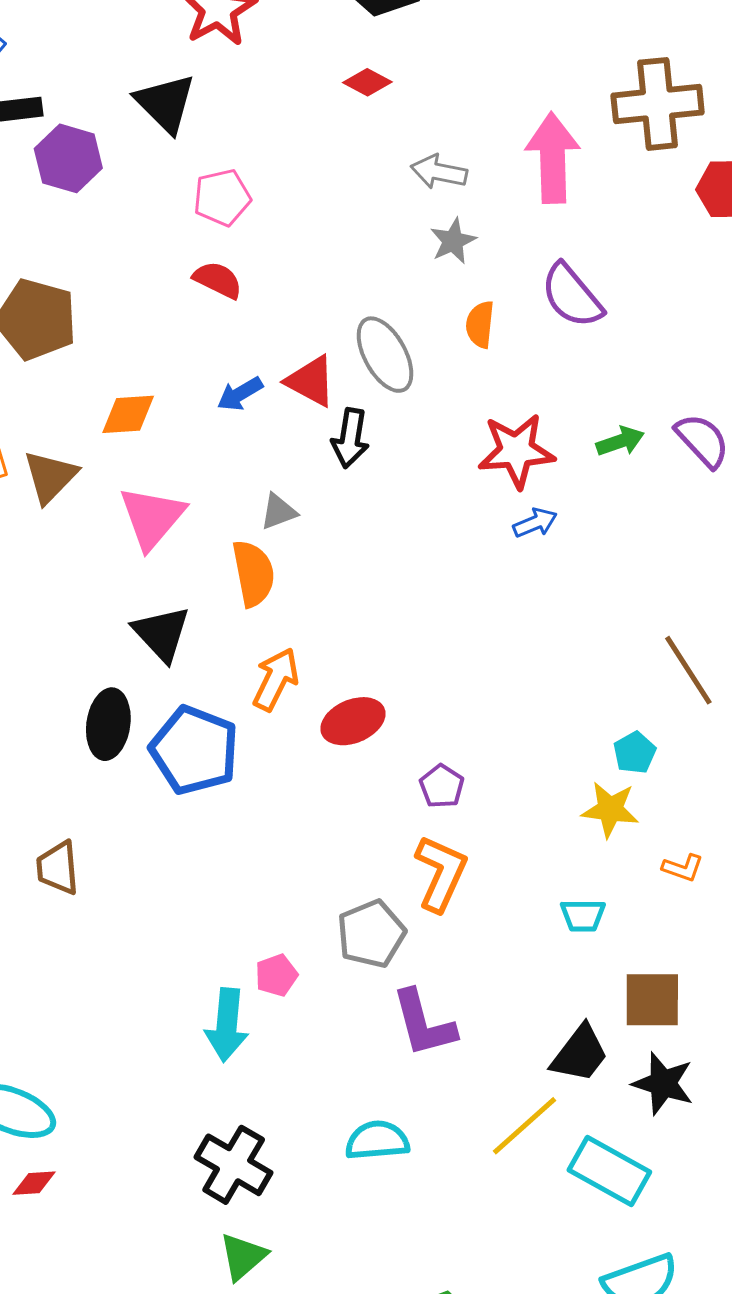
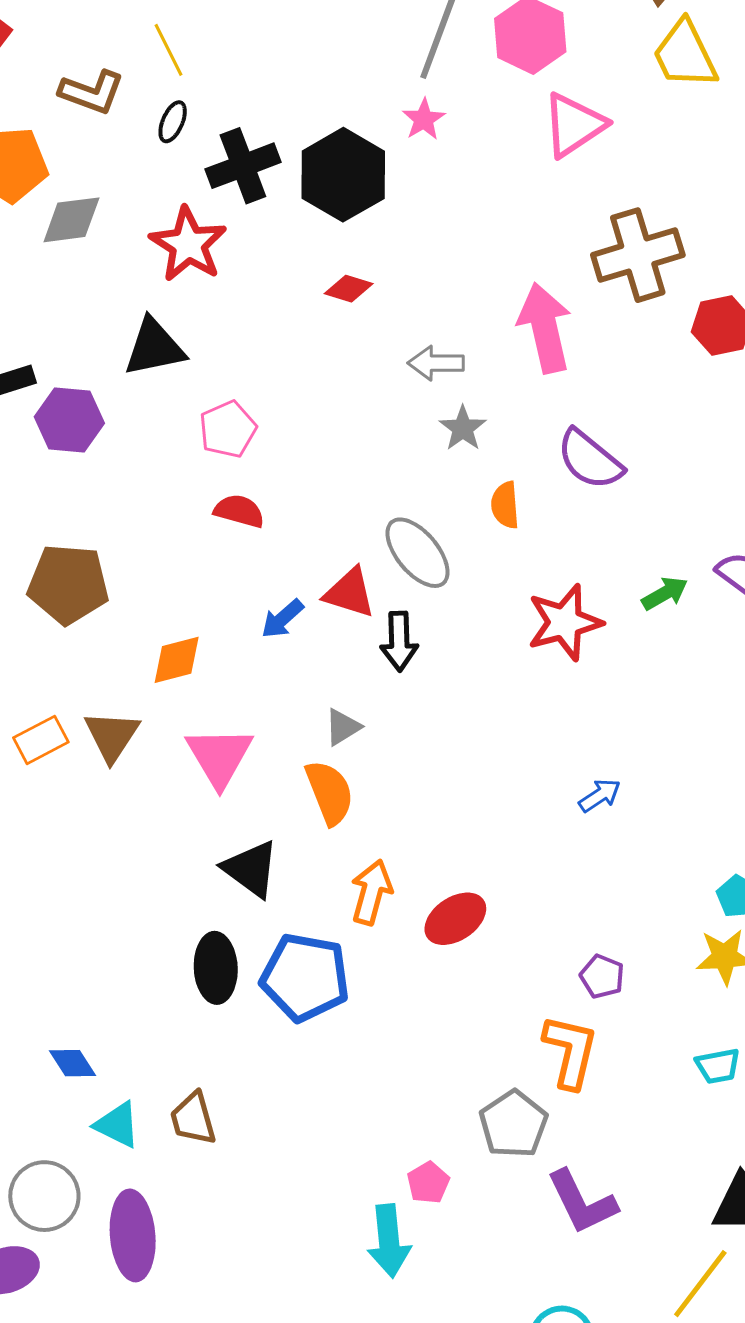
black triangle: (165, 103) -> (154, 347), turned -46
blue arrow: (535, 523) -> (600, 795), moved
purple pentagon: (442, 786) -> (602, 976), moved

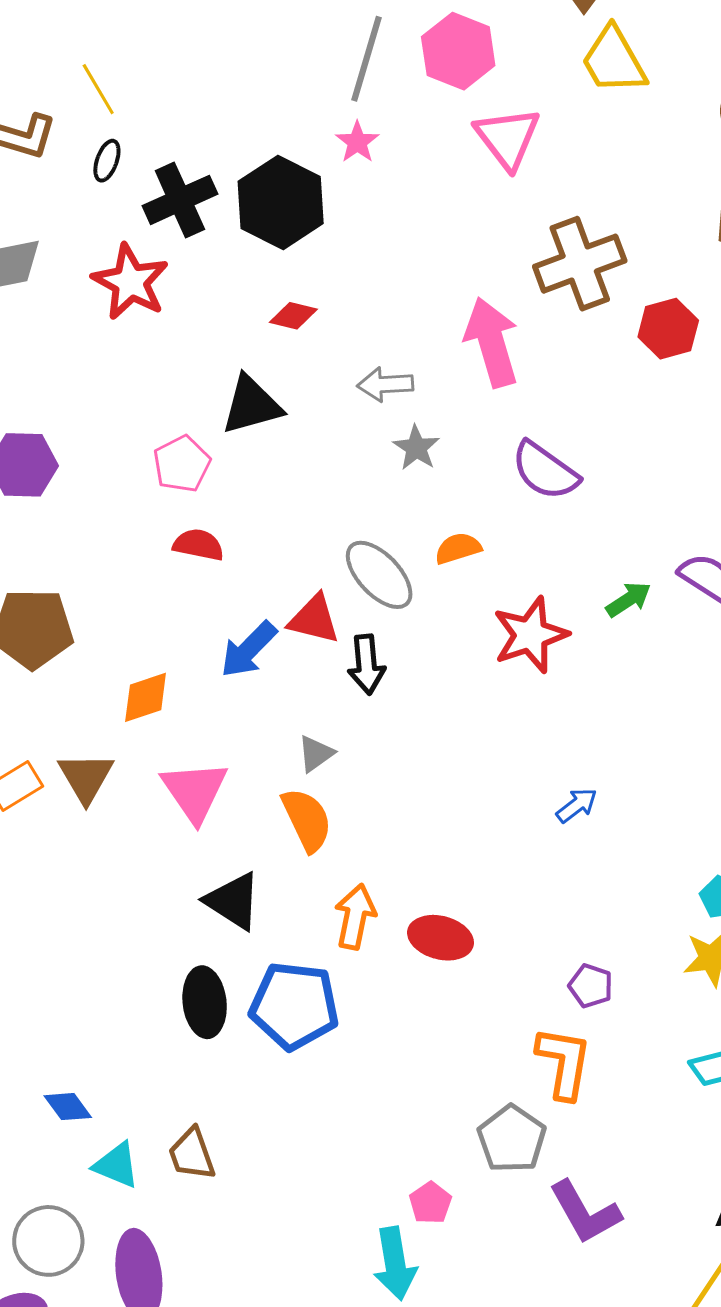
pink triangle: (574, 125) -> (508, 138), turned -30
black triangle: (154, 347) -> (252, 405), moved
orange semicircle: (505, 505) -> (458, 548), moved, turned 81
blue arrow: (282, 619) -> (249, 649), size x1.4
red ellipse: (455, 919) -> (441, 938), turned 52

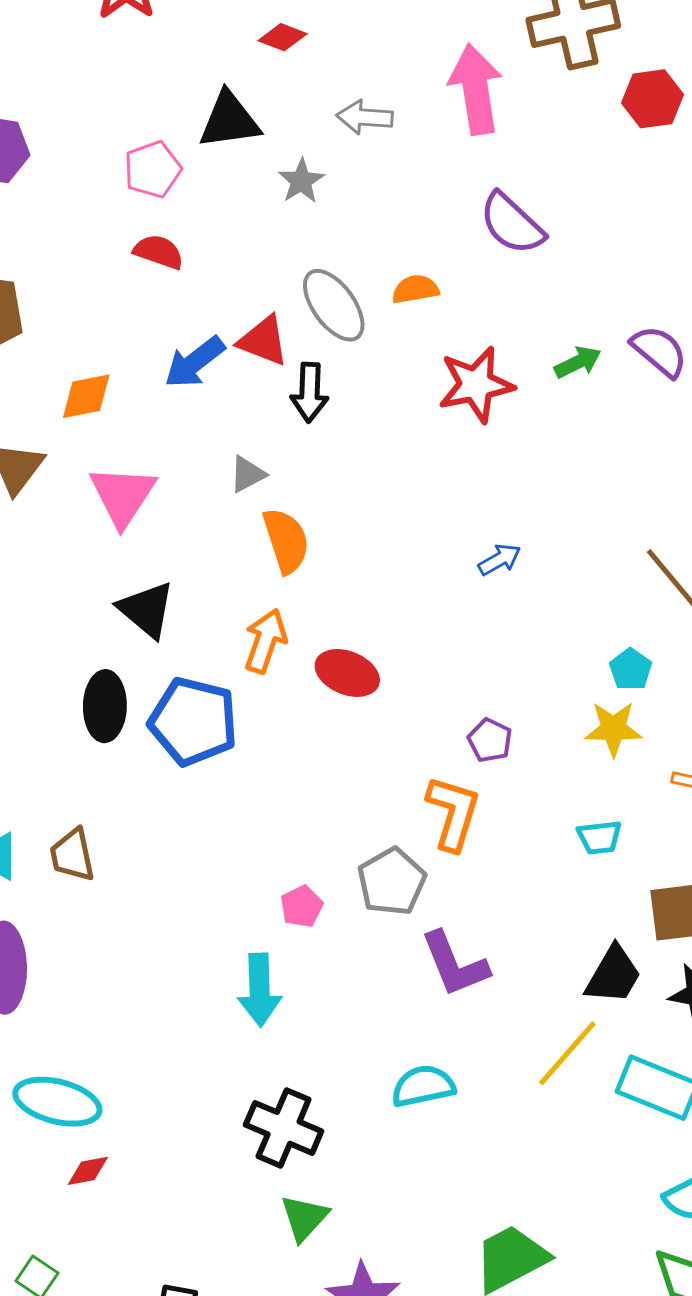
gray star: (416, 448) -> (301, 181), moved
orange semicircle: (307, 820) -> (286, 541), moved
pink pentagon: (430, 1203) -> (302, 906), moved

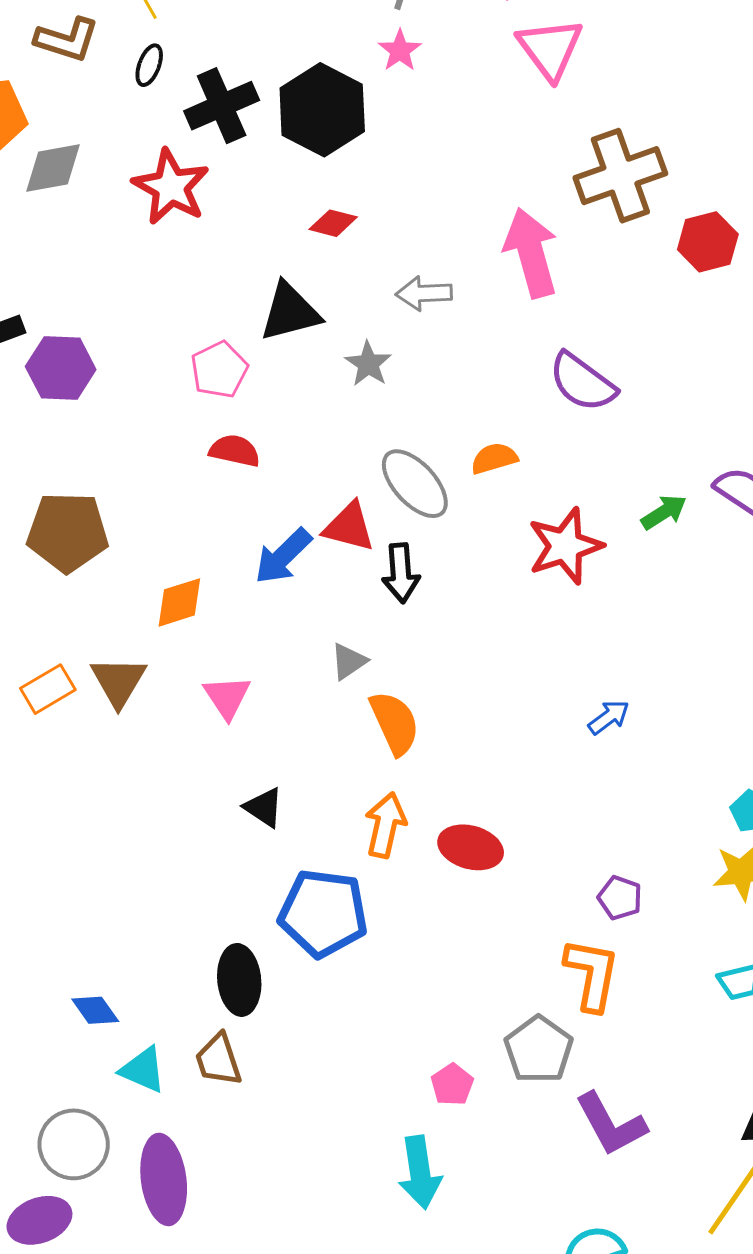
pink triangle: (123, 496) -> (227, 697), size x0.7
black triangle: (146, 610) -> (264, 807), size x0.7
black ellipse: (105, 706) -> (239, 980), moved

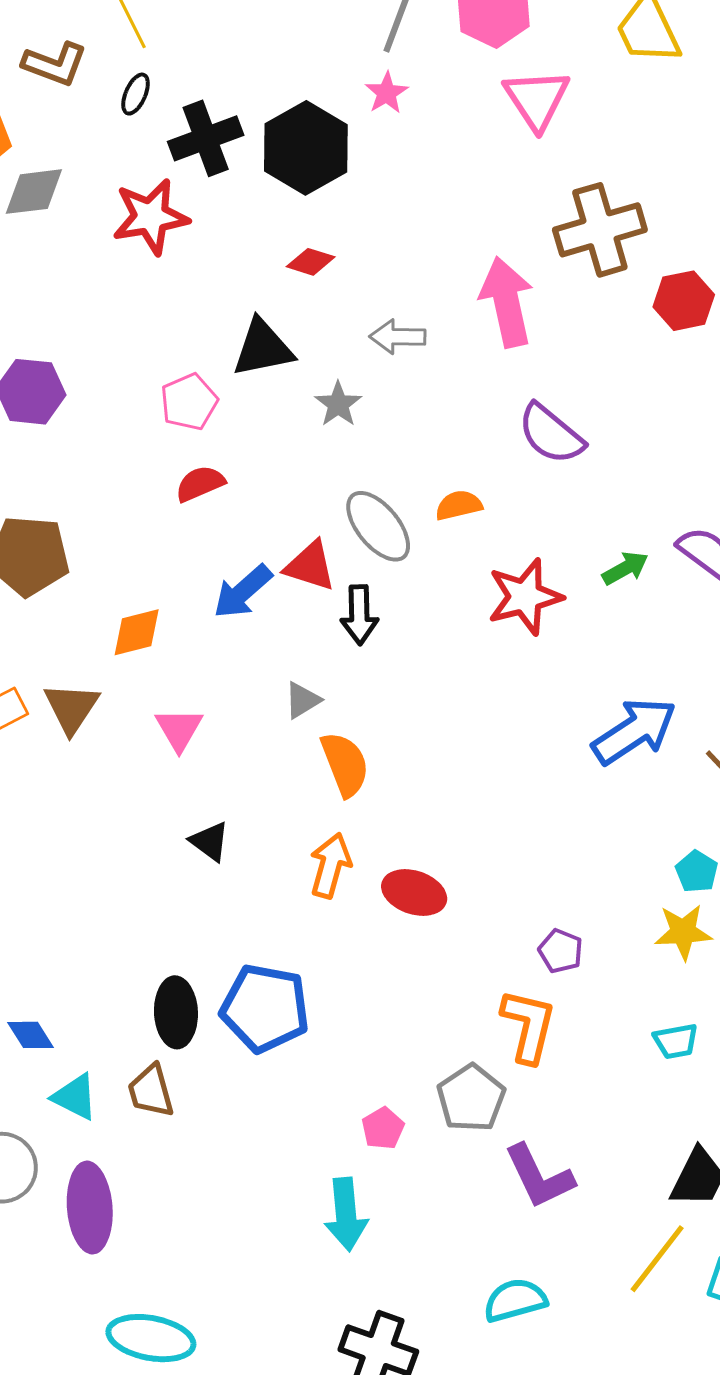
red star: (171, 187) -> (151, 217), turned 30
red semicircle: (235, 451) -> (200, 484), turned -39
blue arrow: (609, 717) -> (634, 731), moved, size x2.0
blue pentagon: (323, 913) -> (265, 1008), moved

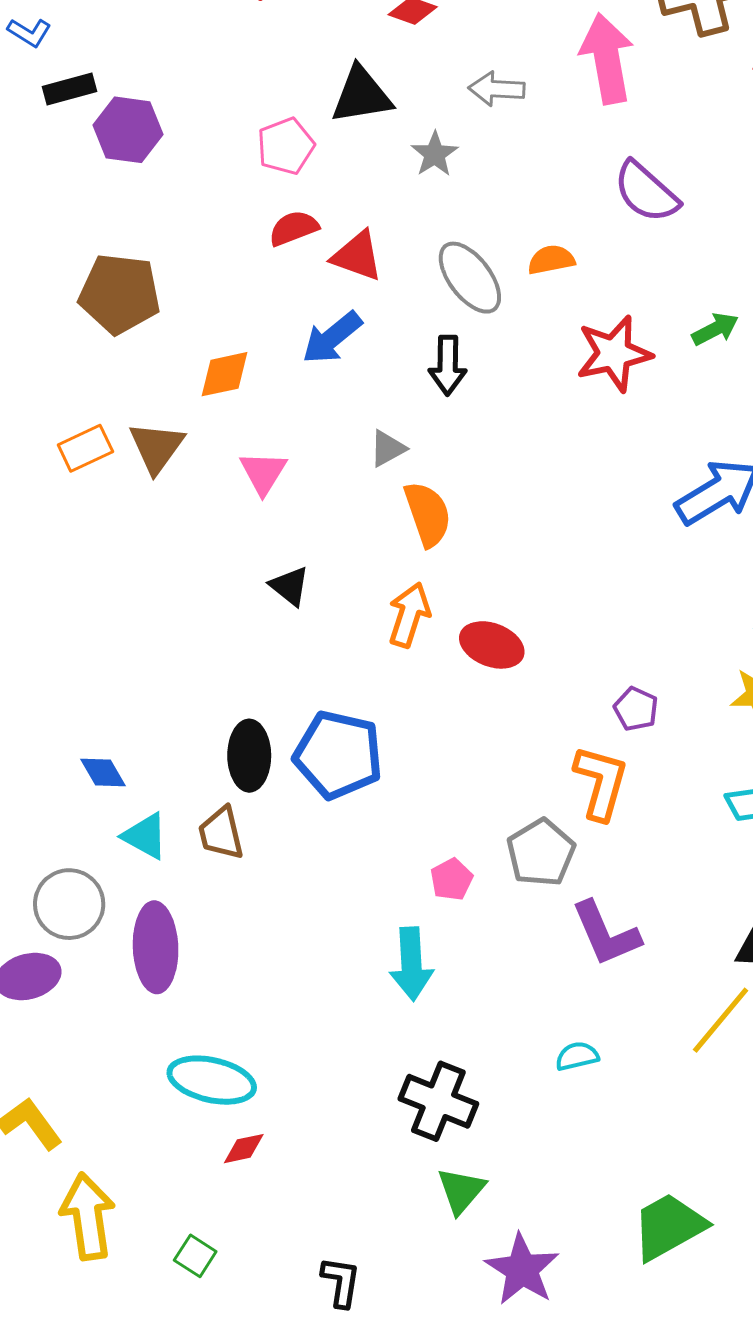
red triangle: (310, 566) -> (357, 256), moved
cyan semicircle: (515, 1300) -> (577, 1056), size x0.7

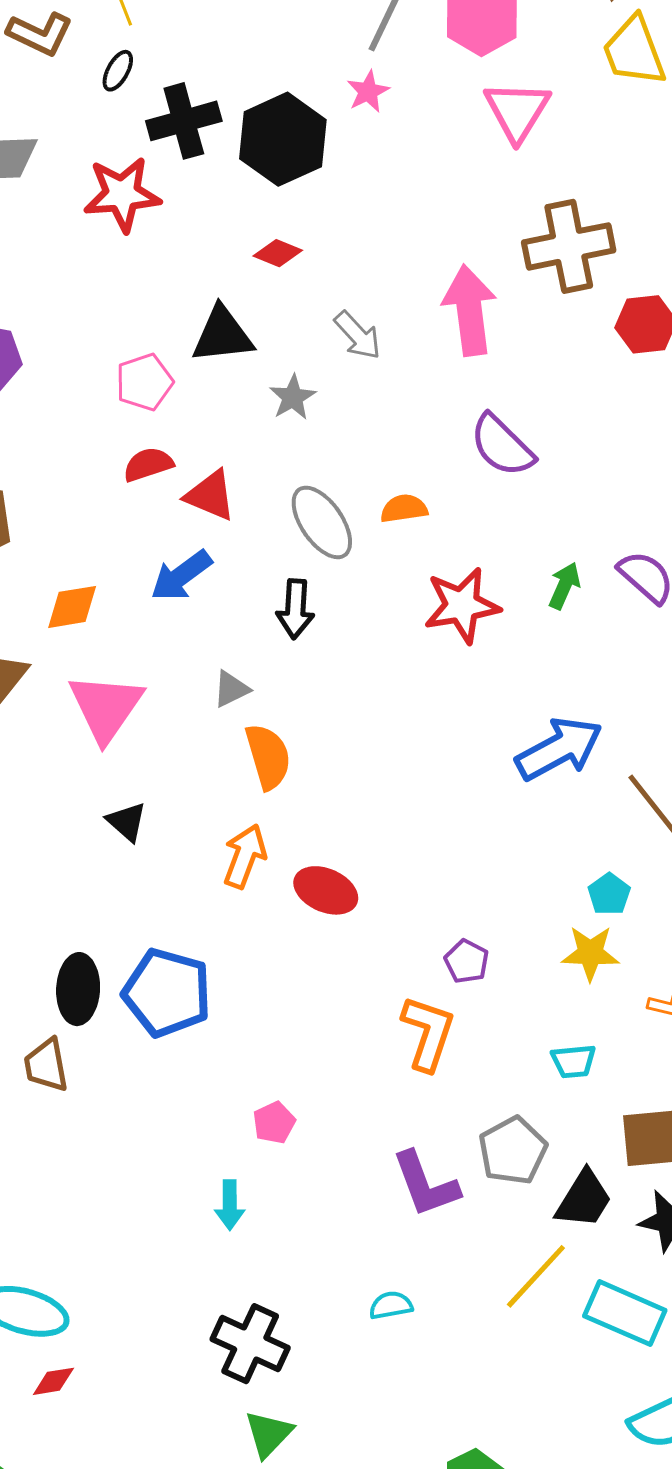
gray arrow: (497, 89) -> (358, 335), turned -138
green arrow: (715, 329) -> (564, 586), turned -42
pink triangle: (263, 473) -> (106, 707), size x1.6
gray pentagon: (541, 853) -> (513, 1151), moved
cyan arrow: (411, 964) -> (230, 1205), size x0.7

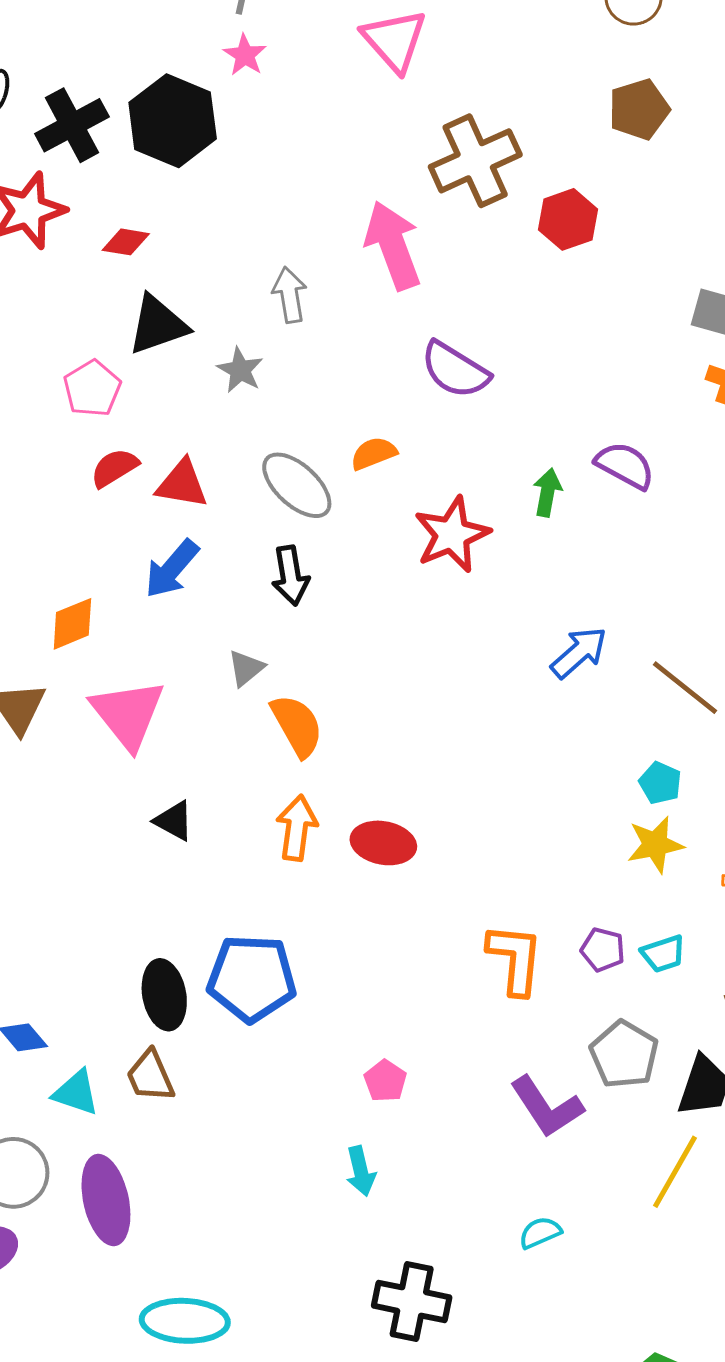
red diamond: (278, 253) -> (126, 242), moved
gray arrow: (358, 335) -> (290, 295), turned -134
blue arrow: (559, 749) -> (579, 652), size x0.7
purple pentagon: (467, 961) -> (603, 950), moved

